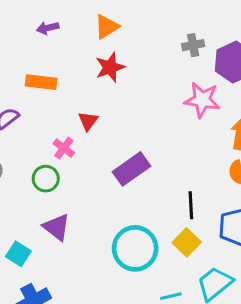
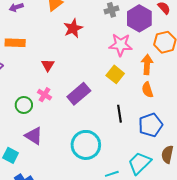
red star: (110, 67) -> (73, 28), moved
pink cross: (64, 148) -> (45, 95), moved
yellow square: (187, 242) -> (115, 74), moved

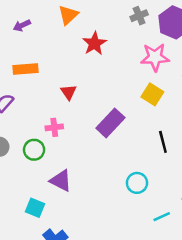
pink cross: (45, 95) -> (54, 127), moved, turned -32
green circle: (24, 105) -> (34, 150), moved
cyan circle: (86, 145) -> (137, 183), moved, size x0.6

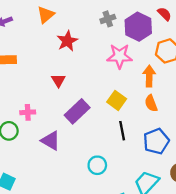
red triangle: (69, 92) -> (58, 80), moved
yellow square: (152, 94) -> (117, 100), moved
purple triangle: (61, 181) -> (51, 141), moved

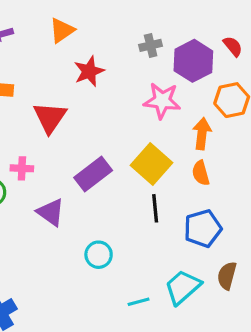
red triangle: (58, 80) -> (50, 117), moved, size x1.6
yellow square: (117, 100) -> (152, 164), size x1.4
cyan circle: (97, 165) -> (99, 255), moved

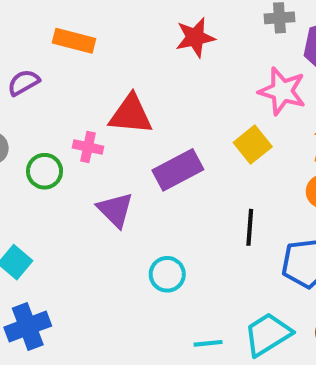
red triangle: (50, 117) -> (131, 114), moved, turned 51
yellow square: (152, 164) -> (253, 145), moved, size x0.7

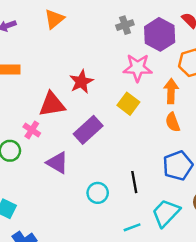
red star: (195, 37) -> (81, 82), moved
pink cross: (88, 147) -> (32, 130), turned 35
black line: (250, 227) -> (134, 182), moved

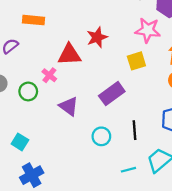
yellow square: (128, 104) -> (136, 61), turned 30
purple rectangle: (88, 130) -> (112, 94), moved

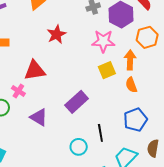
red star: (97, 37) -> (57, 34), moved
yellow square: (136, 61) -> (107, 70), moved
cyan circle: (101, 136) -> (79, 147), moved

